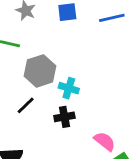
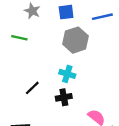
gray hexagon: (40, 71) -> (75, 40), moved

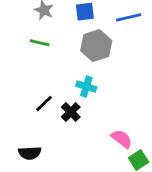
green line: (19, 38) -> (40, 43), moved
black cross: (64, 97) -> (71, 112), moved, turned -35

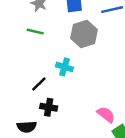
cyan cross: (86, 87) -> (64, 67), moved
black cross: (71, 112) -> (49, 107), moved, turned -35

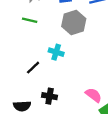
black cross: (49, 107) -> (50, 96), moved

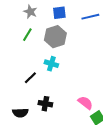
green line: (30, 20) -> (27, 35), turned -72
gray hexagon: (74, 22) -> (55, 37), moved

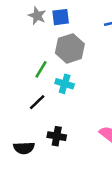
blue square: (59, 13) -> (61, 17), moved
green line: (27, 35) -> (41, 69), moved

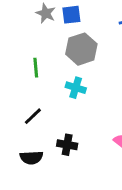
green line: (41, 69) -> (36, 68), moved, turned -36
black line: (37, 102) -> (33, 116), moved

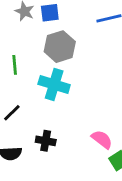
cyan cross: (76, 88) -> (54, 85), size x1.5

